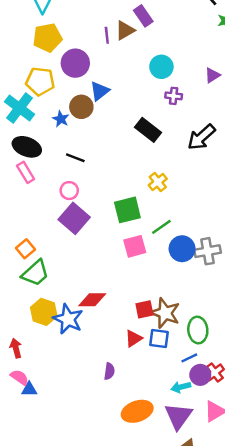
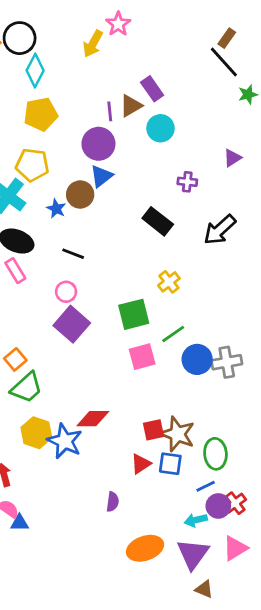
purple circle: (75, 63) -> (98, 144), moved
cyan circle: (161, 67) -> (160, 128), moved

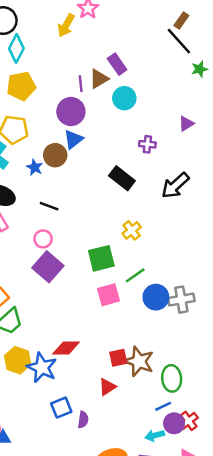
blue square: (170, 464) -> (61, 408), moved, turned -30

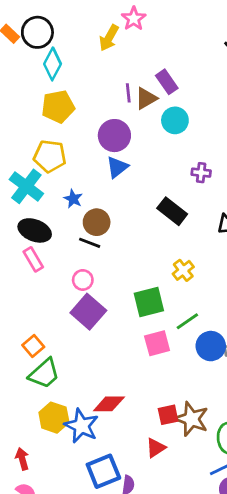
purple line: (81, 84) -> (128, 93), moved
brown circle: (55, 155) -> (97, 222), moved
blue square: (61, 408) -> (103, 471), size x1.4

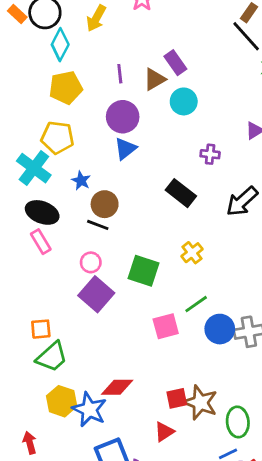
yellow arrow: (109, 38) -> (96, 18), moved
purple line: (128, 93) -> (120, 74), moved
green square: (149, 302) -> (143, 271), moved, turned 32
orange square: (33, 346) -> (41, 329), turned 35

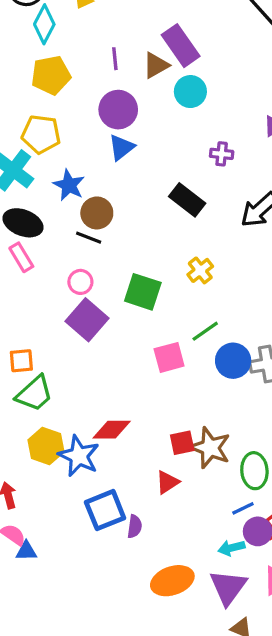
purple rectangle: (175, 63) -> (181, 46), size x1.4
blue star: (81, 181) -> (69, 185), size x1.4

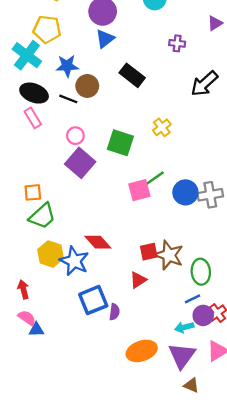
blue star: (69, 185) -> (67, 66), turned -30
black rectangle: (187, 200) -> (132, 75), moved
black line: (89, 238) -> (68, 99), moved
green line: (205, 331) -> (155, 178), moved
red diamond: (112, 430) -> (98, 242), turned 48

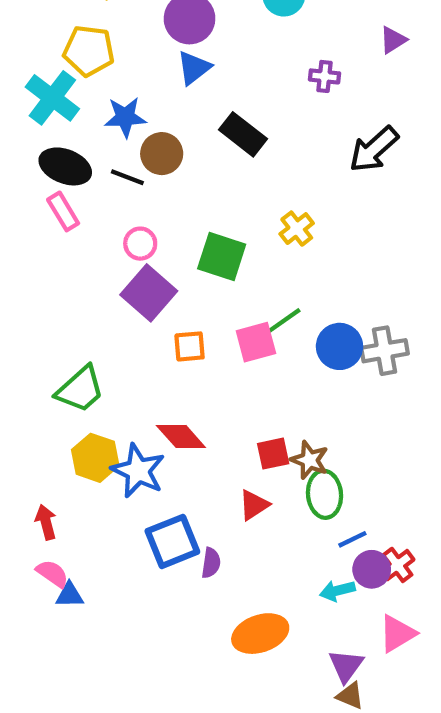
orange square: (33, 192) -> (190, 346), moved
brown star: (169, 255) -> (310, 460), size x0.7
green ellipse: (201, 272) -> (325, 494), moved
purple triangle: (182, 356) -> (346, 666), moved, size x0.7

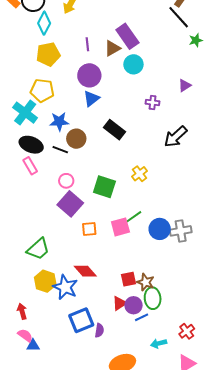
blue line: (352, 539) -> (142, 317), moved
purple circle: (372, 569) -> (133, 305), moved

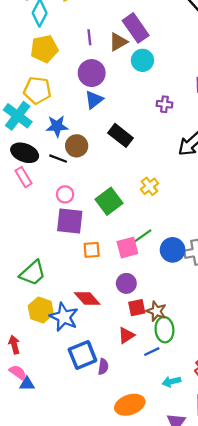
green square: (104, 187) -> (109, 201), turned 35
purple square: (70, 204) -> (70, 221), turned -35
purple circle: (133, 305) -> (126, 283), moved

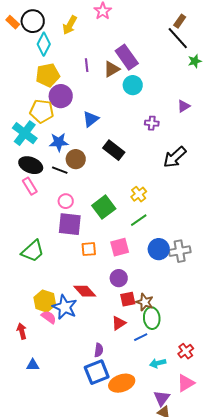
purple circle: (92, 73) -> (61, 96), moved
green line: (143, 236) -> (139, 220), moved
green trapezoid: (33, 273) -> (33, 251), moved
blue square: (82, 355) -> (97, 372), moved
pink semicircle: (18, 372) -> (49, 317), moved

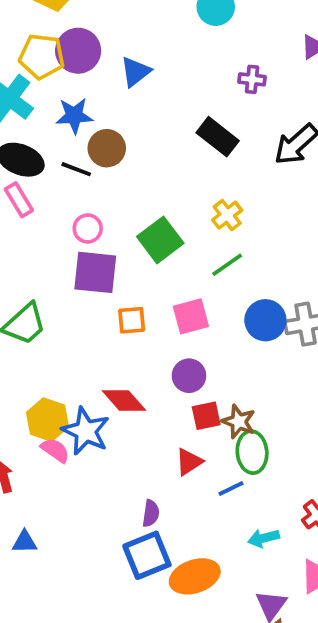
purple circle: (61, 96) -> (78, 51), moved
black rectangle: (114, 150) -> (218, 137), moved

